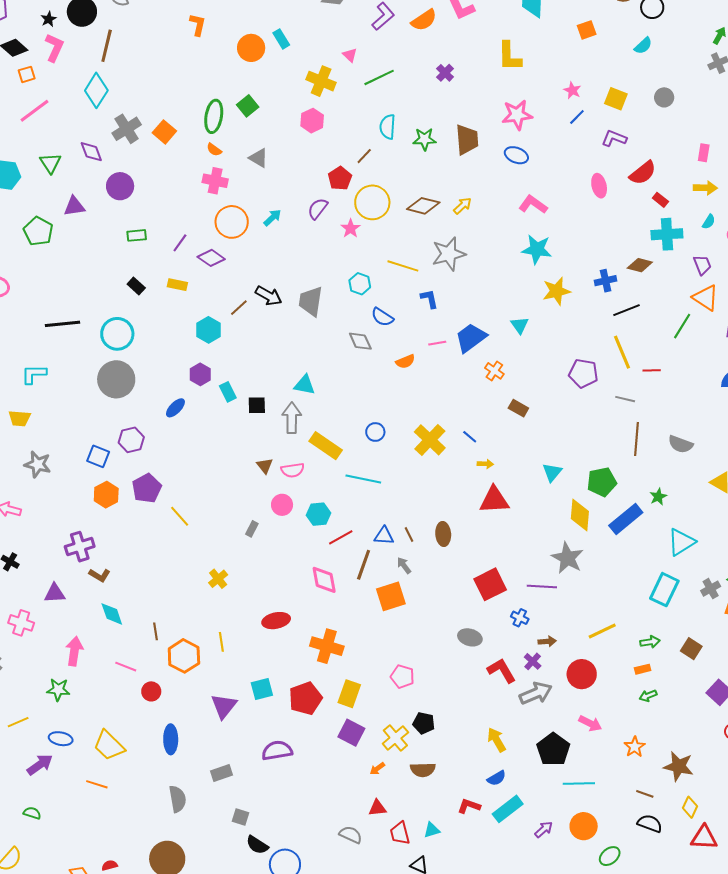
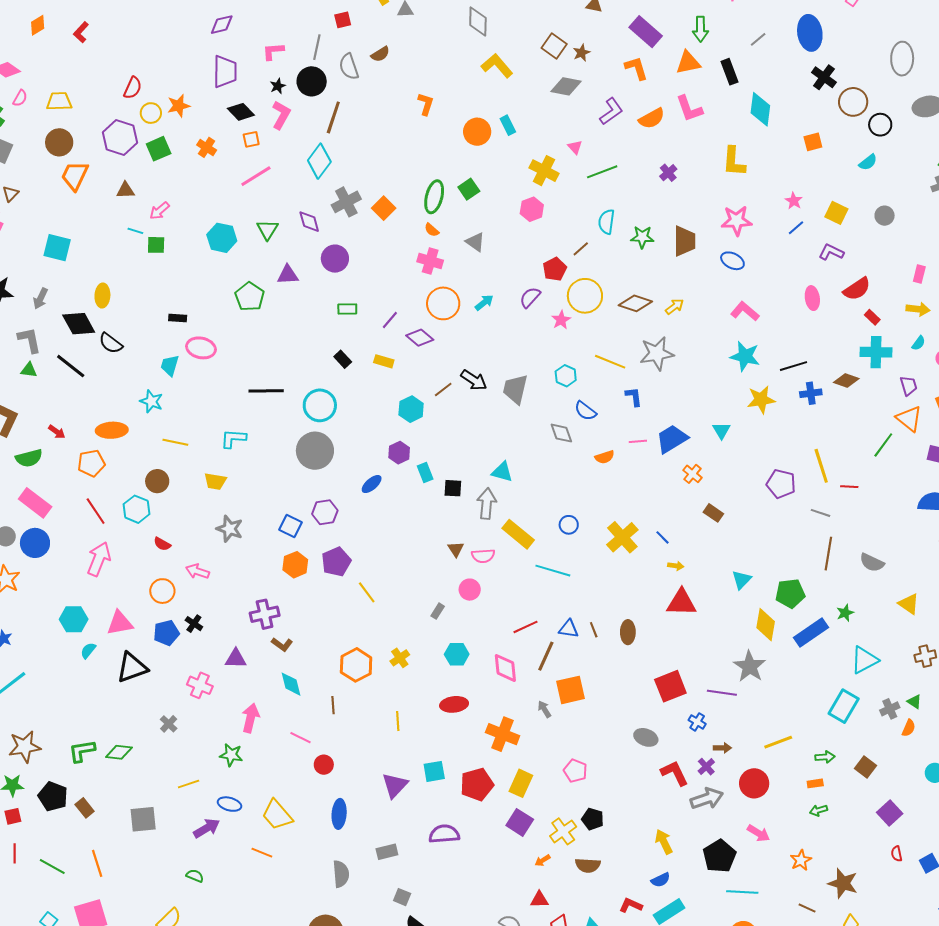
black line: (627, 310) -> (794, 366), moved
cyan hexagon: (319, 514) -> (457, 654), moved
gray arrow: (404, 565) -> (544, 709), moved
orange hexagon: (184, 656) -> (356, 665), moved

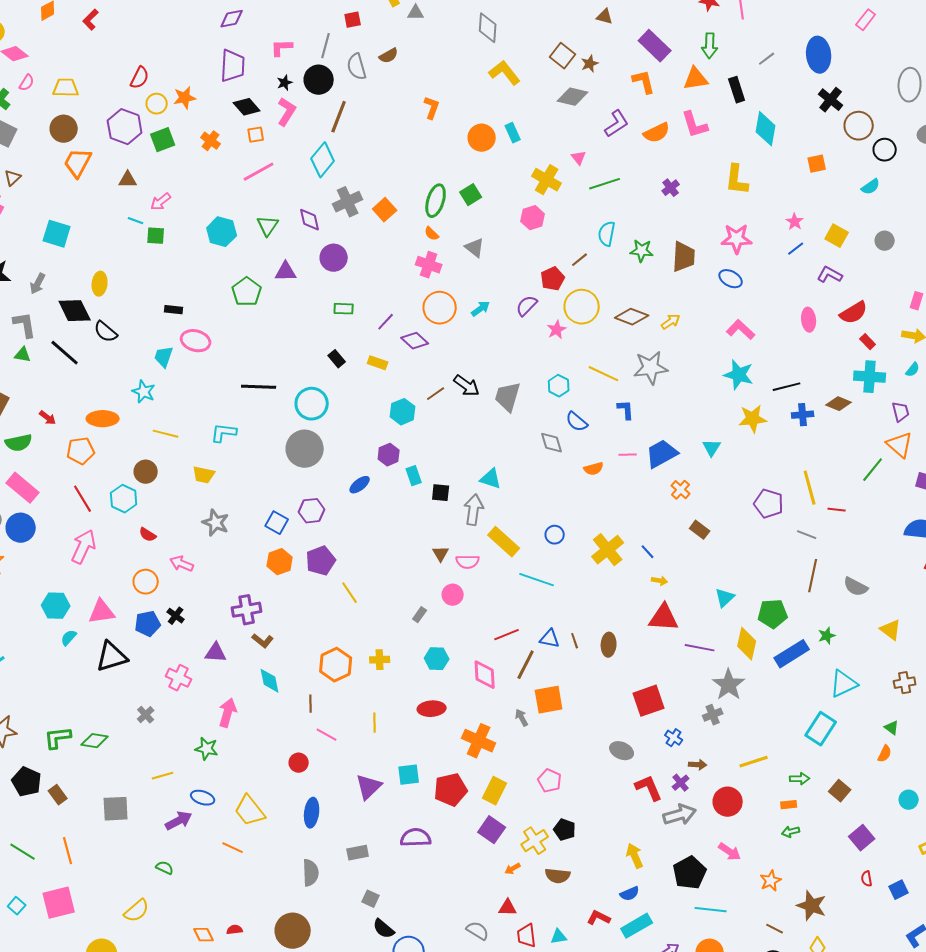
yellow cross: (400, 658) -> (380, 660), turned 30
purple line: (722, 693) -> (700, 648), moved
gray cross: (890, 709) -> (713, 715), moved
pink line: (300, 738) -> (327, 735), moved

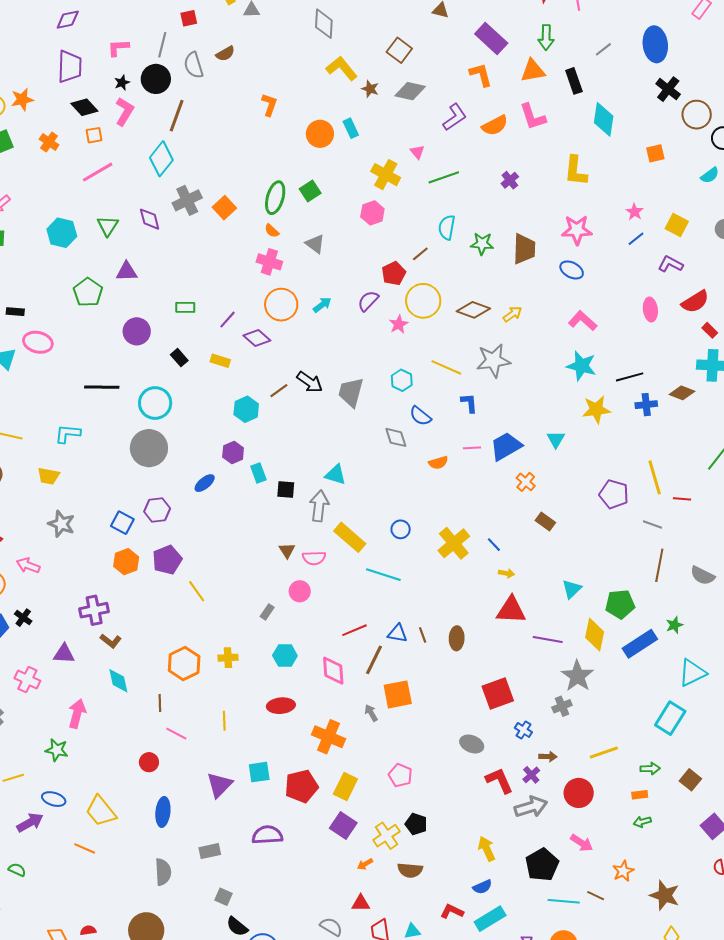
brown star: (590, 64) -> (370, 89), moved, turned -30
purple circle: (334, 258) -> (137, 331), moved
brown line: (775, 929) -> (596, 896), moved

